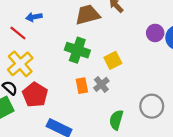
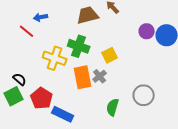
yellow cross: (20, 64) -> (55, 58), moved, turned -30
orange rectangle: (82, 86) -> (83, 77), size x1.6
red pentagon: (35, 95) -> (42, 98), moved

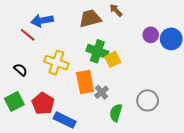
blue arrow: (41, 17) -> (42, 21), size x1.5
green cross: (79, 46) -> (97, 51), moved
gray cross: (100, 76) -> (101, 92), moved
black semicircle: (20, 79) -> (20, 70), moved

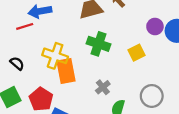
red line: (28, 35) -> (25, 26), turned -56
yellow square: (113, 59) -> (137, 53), moved
orange rectangle: (85, 82) -> (66, 71), moved

